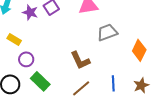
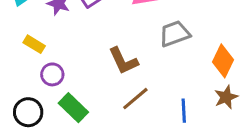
brown L-shape: (80, 60) -> (123, 61), moved
brown star: (141, 85) -> (226, 97), moved
brown line: (81, 88) -> (135, 99), moved

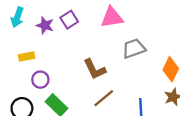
yellow rectangle: (34, 44) -> (27, 57), turned -42

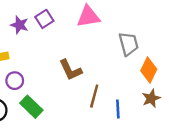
gray trapezoid: (134, 48) -> (129, 44), moved, turned 95
brown line: (104, 98) -> (94, 96), moved, turned -35

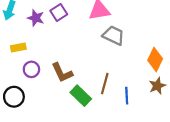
gray trapezoid: (129, 44) -> (114, 35), moved, turned -50
brown L-shape: (70, 70) -> (62, 73), moved
green rectangle: (31, 107) -> (81, 96), moved

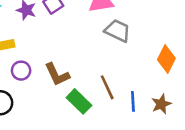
brown line: (105, 84) -> (107, 87), turned -40
brown star: (157, 86) -> (161, 104), moved

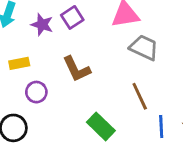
brown L-shape: (57, 74) -> (77, 69), moved
brown line: (107, 87) -> (140, 96), moved

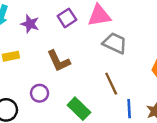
purple square: (72, 17) -> (67, 18), moved
purple circle: (36, 92) -> (40, 93), moved

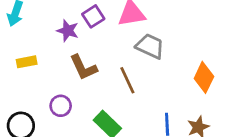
purple star: (30, 24) -> (68, 31), moved
brown line: (111, 84) -> (127, 80), moved

